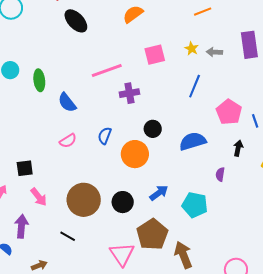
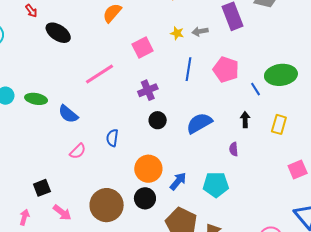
green ellipse: (39, 80) -> (36, 99), turned -60
purple cross: (129, 93) -> (148, 90), moved
pink pentagon: (229, 112) -> (226, 70), moved
orange circle: (135, 154) -> (148, 169), moved

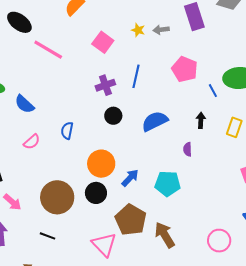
pink square: (143, 48) -> (103, 42), turned -30
blue line: (189, 69) -> (136, 76), moved
pink line: (99, 74) -> (48, 50), moved, turned 60

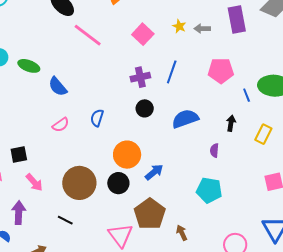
pink pentagon: (185, 69) -> (221, 71), turned -30
cyan pentagon: (168, 184) -> (209, 190), moved
brown arrow: (165, 235) -> (182, 233), size x0.6

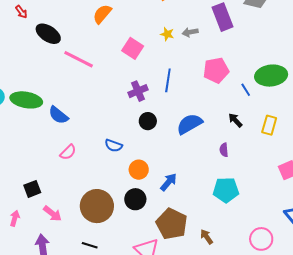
green ellipse: (29, 66) -> (26, 100), size x1.4
blue semicircle: (97, 118) -> (114, 146), moved, turned -78
black arrow: (231, 123) -> (235, 120), turned -42
orange circle: (127, 155) -> (139, 170), size x0.7

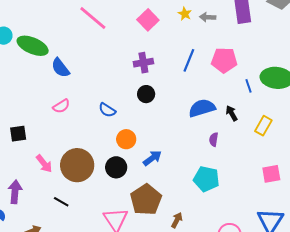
blue line: (168, 80) -> (189, 60), moved
blue semicircle: (189, 124) -> (202, 108), moved
pink arrow: (52, 214) -> (44, 164), moved
brown arrow: (207, 237) -> (177, 220), turned 49

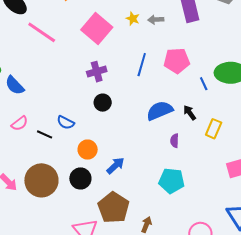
pink square: (148, 20) -> (97, 29), size x1.4
yellow rectangle: (263, 126) -> (214, 129), moved
black line: (61, 202) -> (45, 134), moved

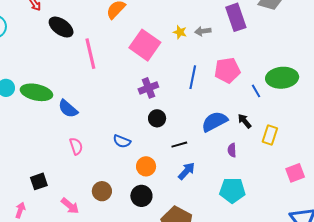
pink line: (42, 32) -> (90, 54), turned 48
pink semicircle: (20, 123) -> (76, 146), turned -66
black line: (45, 134) -> (179, 145), moved, turned -35
blue arrow: (116, 166) -> (187, 171), moved
brown circle: (41, 180) -> (102, 191), moved, size x0.6

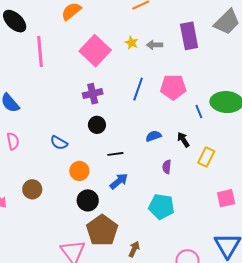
blue semicircle: (215, 122) -> (153, 136), size x0.6
black circle: (141, 196) -> (88, 200), moved

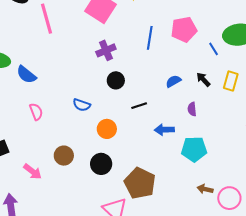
yellow rectangle: (206, 157) -> (231, 81), moved
blue arrow: (119, 181) -> (164, 130), moved, turned -132
black circle: (88, 200) -> (101, 164), moved
brown arrow: (134, 249) -> (205, 189), moved, turned -91

